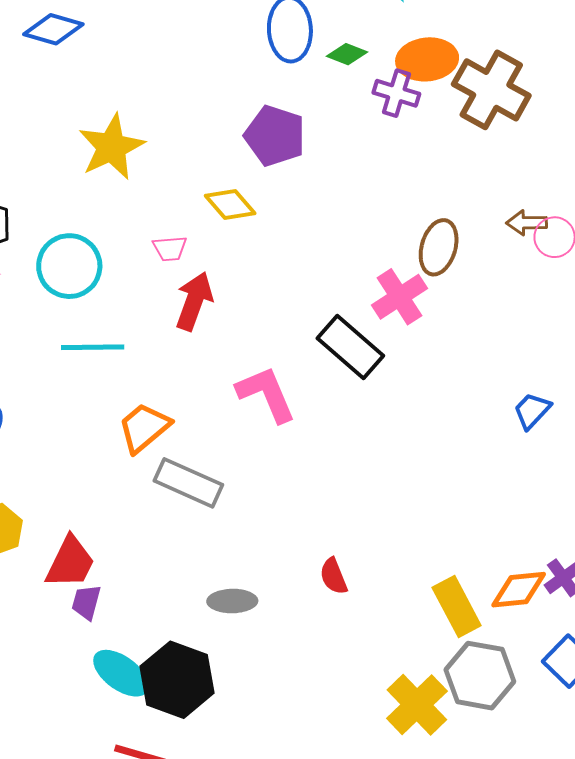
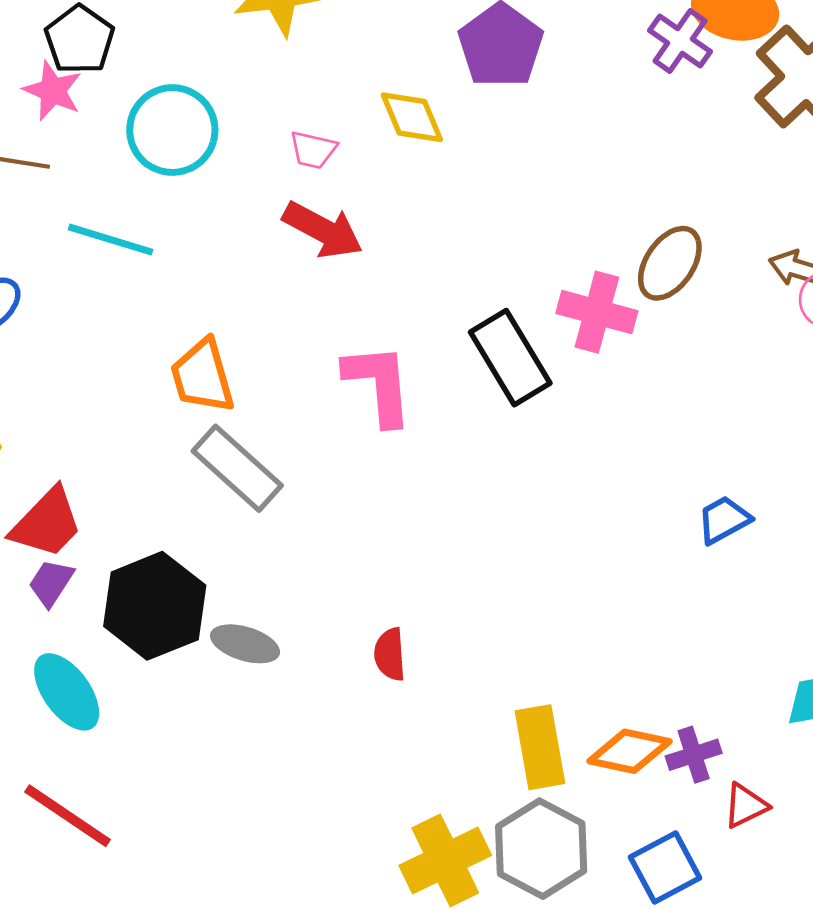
pink cross: (399, 297) -> (597, 312), turned 30
red arrow: (194, 301) -> (323, 230), turned 80
cyan line: (93, 347) -> (111, 240), moved
orange trapezoid: (144, 428) -> (202, 376), turned -84
black hexagon: (177, 680) -> (155, 606), moved

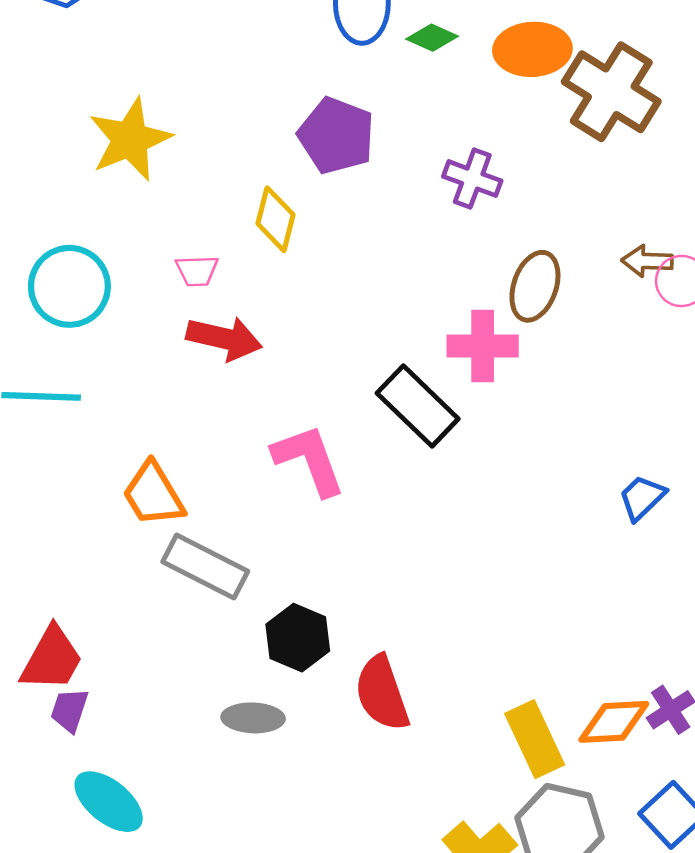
purple cross: (680, 41) -> (472, 179), moved
yellow diamond: (412, 117) -> (276, 219), turned 52
black hexagon: (155, 606) -> (298, 638), moved, size x0.7
red semicircle: (390, 654) -> (382, 693), size x1.6

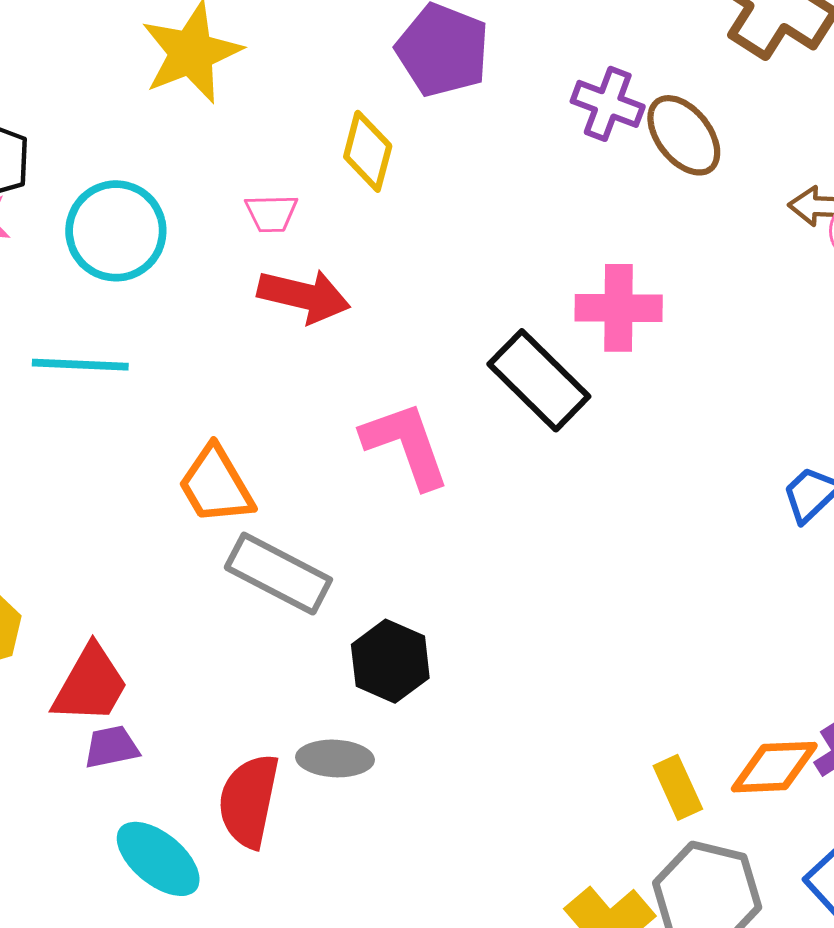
brown ellipse: (535, 286) -> (684, 135), moved, turned -58
red semicircle: (382, 693) -> (249, 801), moved, turned 30
purple trapezoid: (69, 710) -> (111, 747), turned 60
yellow rectangle: (535, 739) -> (678, 787), size x0.7

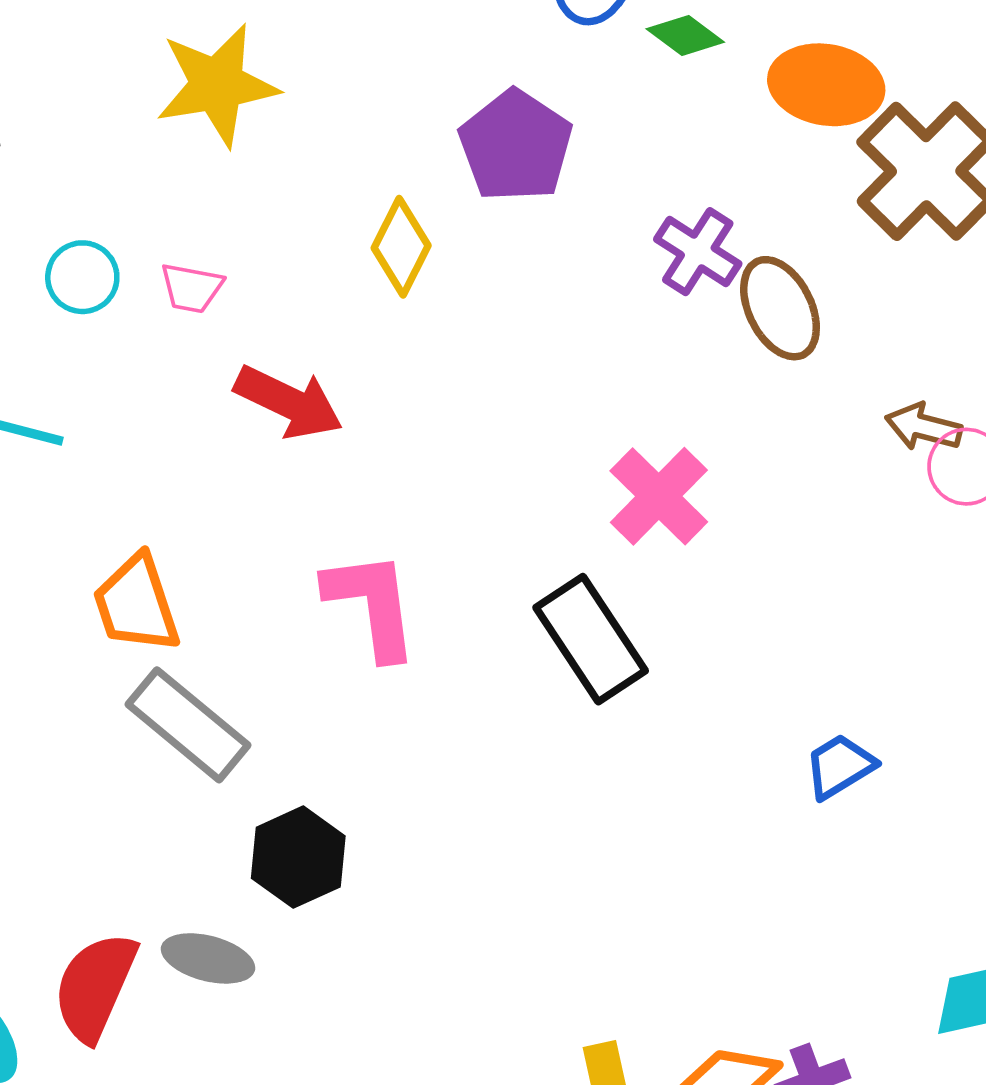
pink trapezoid: (271, 213) -> (192, 288), moved
cyan circle: (116, 231) -> (82, 277), size x0.6
pink cross: (619, 308) -> (659, 496), turned 32
black rectangle: (539, 380) -> (591, 639), moved

